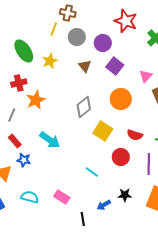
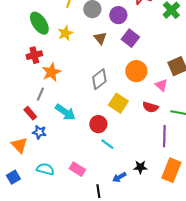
pink triangle: (146, 76) -> (161, 85), moved, turned -32
gray line: (12, 115) -> (40, 94), moved
red circle: (121, 157) -> (98, 124), moved

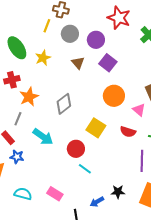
gray diamond: (99, 79) -> (64, 104), moved

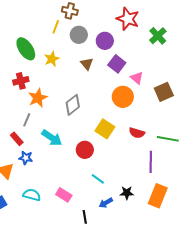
pink triangle: (139, 110) -> (137, 78), moved
cyan line: (85, 169) -> (98, 179), moved

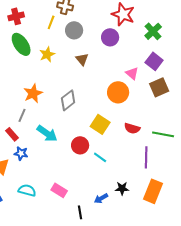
purple circle: (105, 41) -> (110, 37), moved
purple square: (117, 64) -> (154, 61), moved
red cross: (21, 81) -> (16, 16), moved
cyan line: (98, 179) -> (100, 157), moved

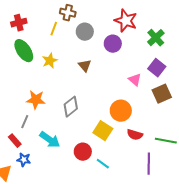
gray circle: (74, 30) -> (85, 32), moved
orange circle: (118, 92) -> (121, 111), moved
orange star: (33, 93) -> (36, 100), turned 30

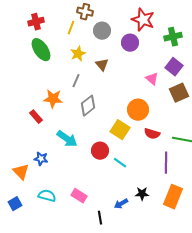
green cross: (156, 38) -> (173, 37), turned 30
yellow star: (50, 61) -> (78, 54), moved
gray line: (25, 122) -> (76, 81), moved
red rectangle: (15, 141) -> (36, 117), moved

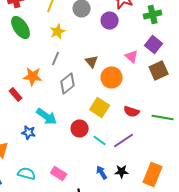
brown triangle: (102, 65) -> (92, 62), moved
orange circle: (138, 110) -> (112, 78), moved
blue star: (41, 159) -> (29, 132), moved
purple line: (166, 163) -> (124, 140), moved, turned 55
blue arrow: (121, 204) -> (102, 172), moved, turned 88

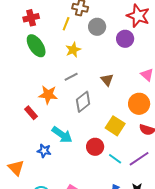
gray line: (56, 58) -> (71, 77), turned 40
orange circle: (112, 78) -> (139, 104), moved

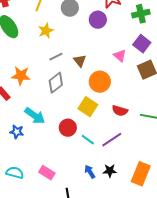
gray line: (71, 77) -> (56, 57), moved
orange circle: (139, 104) -> (100, 82), moved

